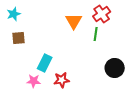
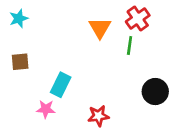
brown square: (19, 38) -> (20, 62), moved
red star: (62, 80) -> (98, 116), moved

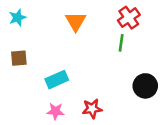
orange triangle: (100, 28) -> (76, 21), moved
cyan rectangle: (61, 85) -> (57, 80), turned 40
pink star: (46, 109) -> (55, 111), moved

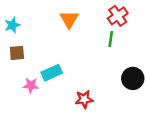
cyan star: (17, 18) -> (12, 25), moved
pink star: (55, 111) -> (31, 85), moved

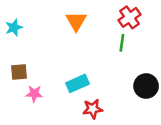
brown square: (17, 53) -> (19, 72), moved
cyan rectangle: (52, 73) -> (77, 83), moved

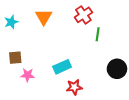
red cross: (130, 17) -> (83, 15), moved
orange triangle: (76, 21) -> (44, 17), moved

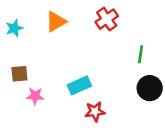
orange triangle: (44, 17) -> (56, 22), turned 30
green line: (98, 34) -> (141, 54), moved

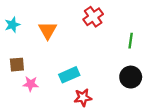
orange triangle: (56, 22) -> (48, 30), moved, turned -30
green line: (141, 54) -> (131, 41), moved

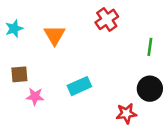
red star: (83, 98) -> (126, 113), moved

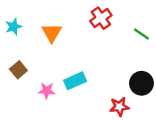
green line: (150, 47) -> (141, 34), moved, turned -63
brown square: (19, 74) -> (18, 70), turned -35
pink star: (35, 96) -> (47, 91), moved

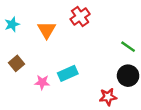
red cross: (101, 18) -> (80, 17), moved
green line: (141, 34) -> (128, 47), moved

